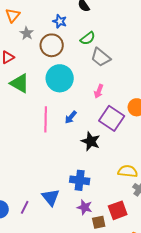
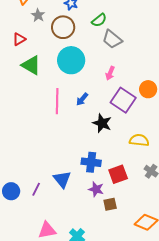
yellow semicircle: (128, 171) -> (139, 140), moved
red square: (118, 210) -> (118, 174), moved

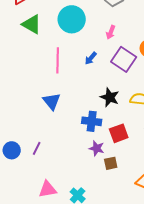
blue arrow: (82, 99) -> (91, 58), moved
black star: (102, 123) -> (110, 97), moved
blue triangle: (62, 179) -> (52, 101), moved

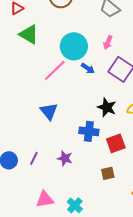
cyan circle: (72, 19) -> (74, 46), moved
blue arrow: (91, 58) -> (88, 68), turned -96
pink line: (58, 60) -> (55, 70), turned 45
purple star: (97, 148) -> (65, 158), moved

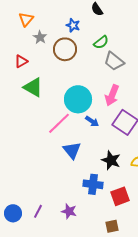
pink arrow: (108, 42) -> (112, 95), size x1.5
blue triangle: (49, 111) -> (72, 150), moved

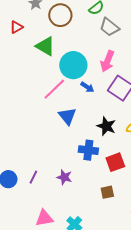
green triangle: (33, 87) -> (45, 46), moved

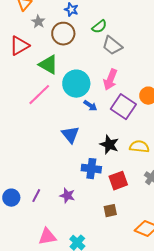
red triangle: (16, 27) -> (19, 46), size x1.5
pink line: (54, 89) -> (39, 95), moved

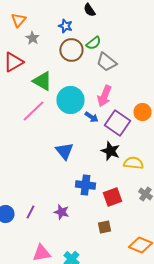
brown circle: (63, 34) -> (71, 50), moved
blue arrow: (90, 106) -> (91, 117), moved
black star: (109, 145) -> (110, 151), moved

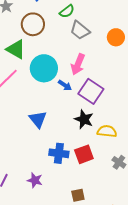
brown circle: (71, 50) -> (33, 24), moved
orange circle: (142, 112) -> (116, 37), moved
red square: (112, 197) -> (84, 154), moved

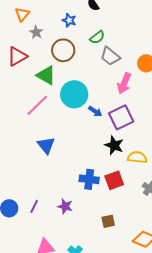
pink arrow: (78, 64) -> (124, 83), moved
purple square: (91, 91) -> (121, 117), turned 30
blue triangle: (38, 119) -> (46, 145), moved

